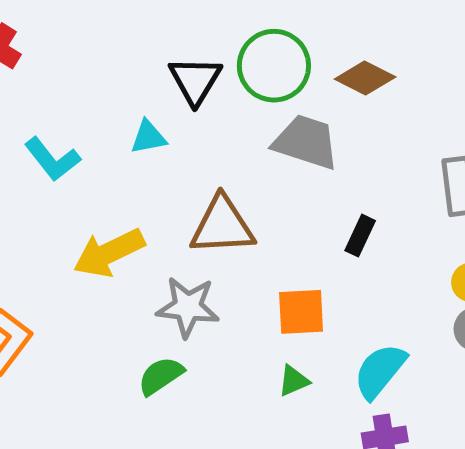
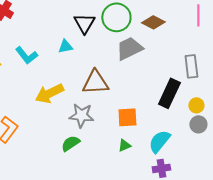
gray trapezoid: (306, 142) -> (129, 48), turned -44
black rectangle: (360, 236) -> (169, 93), moved, size x1.8

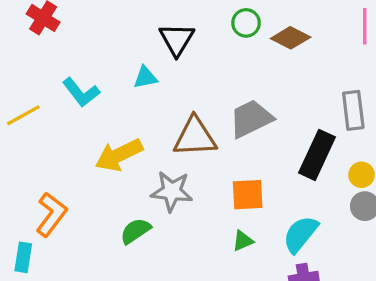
green circle: (116, 17) -> (246, 23), moved, size x0.6
gray trapezoid: (129, 48) -> (251, 119), moved
green semicircle: (70, 143) -> (135, 231), moved

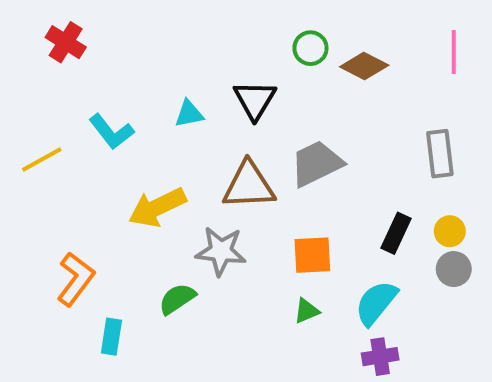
black triangle: (177, 39) -> (255, 100), moved
black rectangle: (317, 155) -> (396, 233), moved, size x0.7
cyan rectangle: (23, 257) -> (111, 337), moved

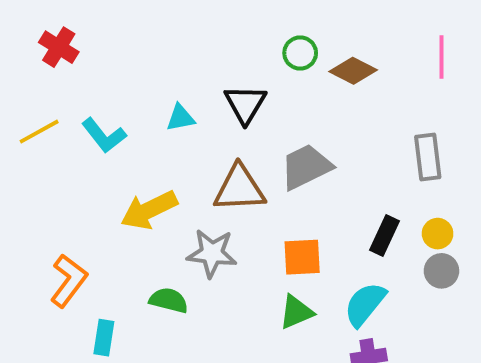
yellow line: (42, 160) -> (39, 132), moved
green semicircle: (177, 299) -> (169, 300), turned 48
green triangle: (306, 311) -> (296, 312), size x1.4

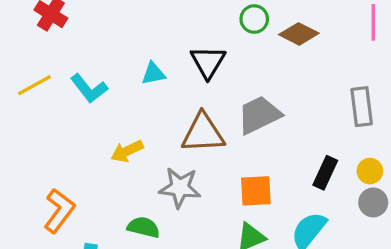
yellow arrow: (149, 210) -> (127, 151), size x0.7

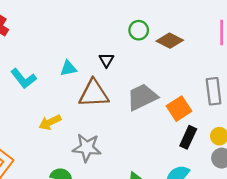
black triangle: (208, 62) -> (106, 60), size x0.6
brown triangle: (203, 133) -> (94, 94), moved
orange square: (256, 191) -> (179, 109), moved, turned -30

